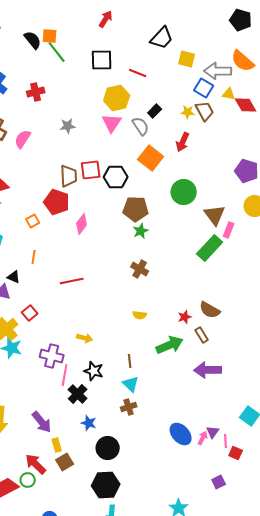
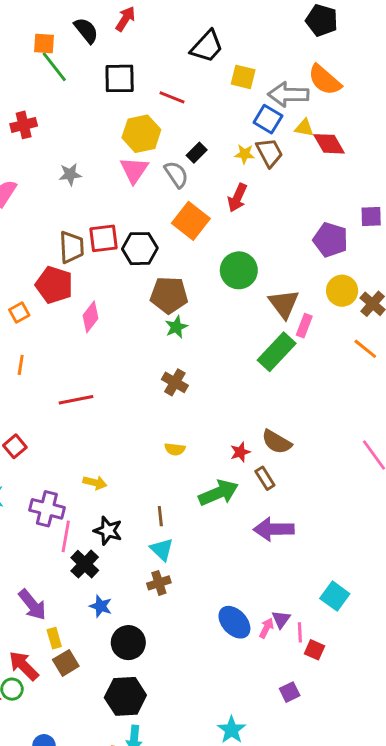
black semicircle: (33, 40) -> (86, 30), moved

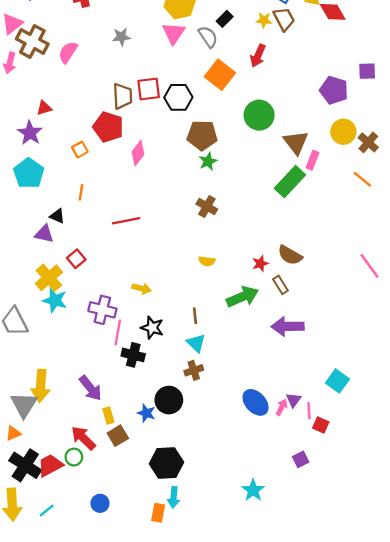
black cross: (85, 564) -> (133, 355), turned -30
blue star: (101, 606) -> (146, 413), moved
black circle: (128, 643) -> (169, 400), moved

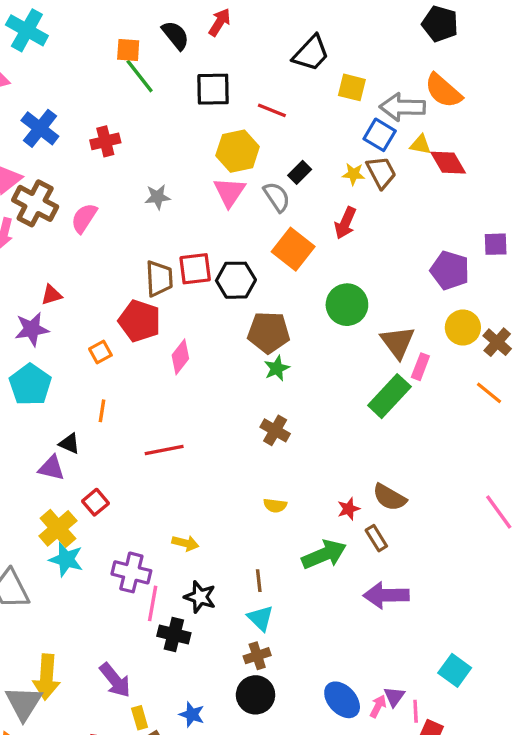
purple star: (30, 133) -> (32, 329), turned 30
black circle: (169, 400) -> (256, 695), moved

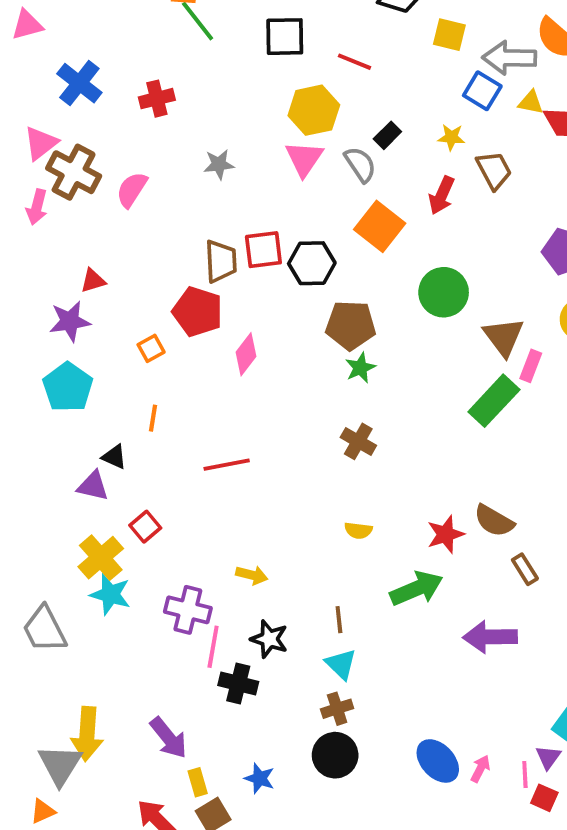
brown trapezoid: (381, 172) -> (494, 170), moved
red star: (349, 509) -> (446, 534), size x1.4
brown rectangle: (376, 538) -> (525, 569), moved
purple triangle: (394, 697) -> (548, 757), moved

